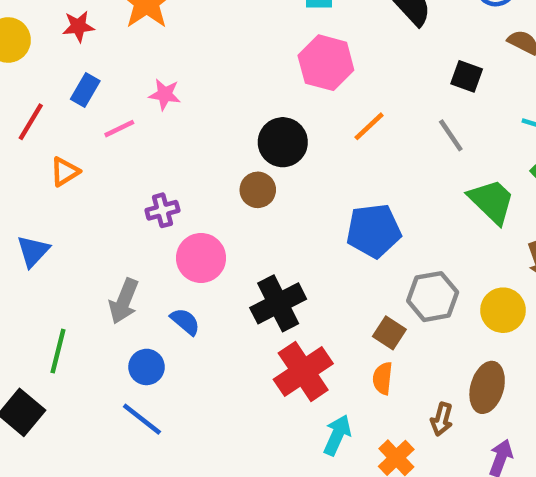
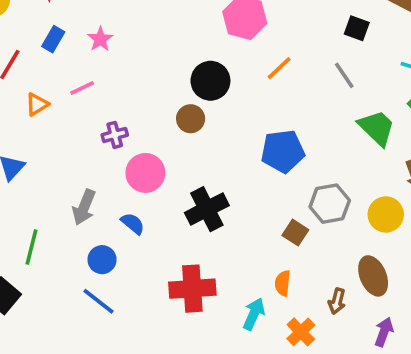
pink star: (165, 95) -> (100, 39), moved, turned 30
pink line: (119, 129) -> (82, 88), moved
red cross: (303, 372) -> (192, 289), moved, turned 30
orange semicircle: (383, 378) -> (283, 283), moved
brown ellipse: (487, 387) -> (373, 276), turned -39

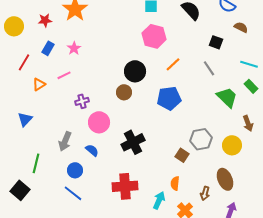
blue pentagon: (283, 151) -> (169, 98), moved

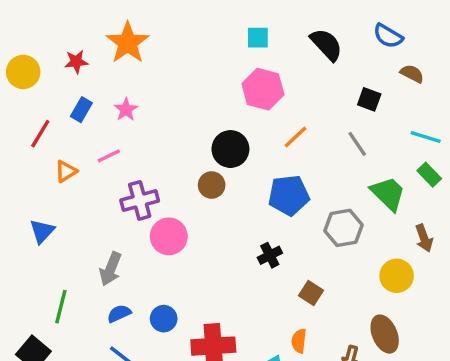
purple cross: (82, 101) -> (140, 200), size x1.5
gray hexagon: (201, 139) -> (344, 228), moved
black cross: (133, 142) -> (270, 255), moved, size x0.6
blue semicircle: (92, 150) -> (119, 313), moved, turned -64
blue circle: (75, 170) -> (164, 319), moved

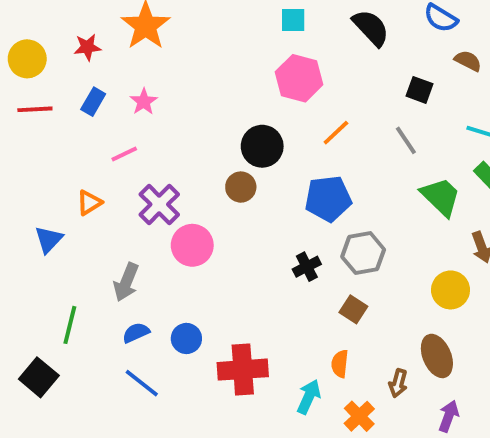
red line: (40, 134) -> (35, 109), moved, turned 56
orange triangle: (66, 171) -> (89, 203), moved
purple cross: (140, 200) -> (159, 204), turned -30
gray hexagon: (344, 228) -> (363, 253), moved

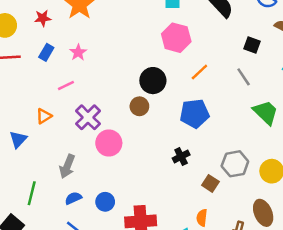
gray hexagon: (363, 253) -> (235, 164), moved

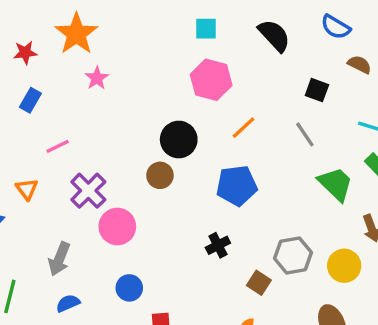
pink star: (78, 52) -> (97, 78), moved
orange triangle: (44, 116) -> (27, 189), turned -35
blue circle: (105, 202) -> (129, 288), moved

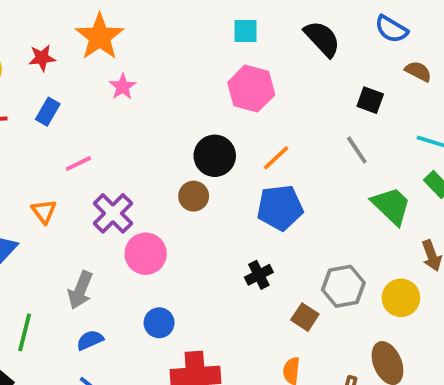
orange line: (244, 128) -> (276, 158), moved

